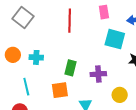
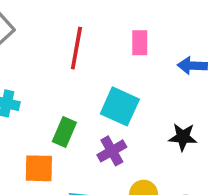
cyan square: (115, 39) -> (120, 106), moved
purple cross: (98, 74) -> (112, 151), turned -35

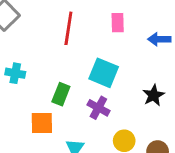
black star: (183, 137) -> (154, 95), turned -30
purple cross: (112, 151) -> (98, 108), turned -30

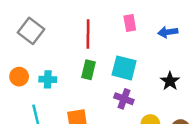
green rectangle: (61, 94) -> (89, 70), moved

